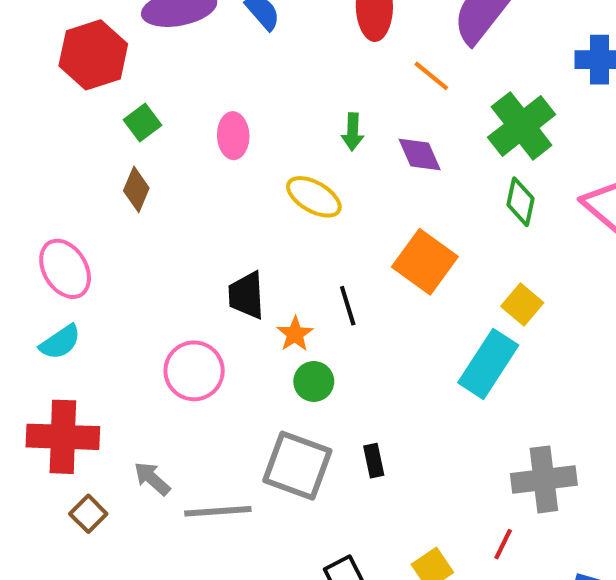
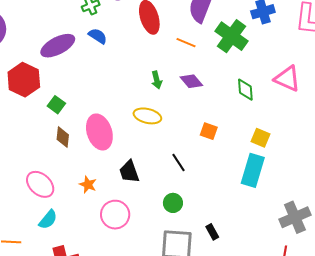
green cross: (522, 126) -> (232, 36), moved
pink ellipse: (233, 136) -> (99, 132), moved, size x1.6
orange square: (425, 262) -> (209, 131), size x0.6
orange star: (295, 334) -> (88, 185), moved

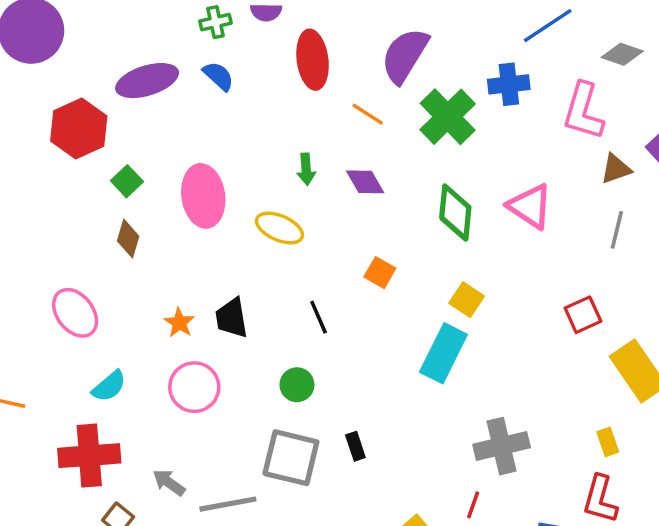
green diamond: (245, 90) -> (455, 212), size x1.4
pink ellipse: (99, 132) -> (203, 196), moved
orange star: (88, 185) -> (179, 323), moved
cyan semicircle: (48, 220) -> (109, 386), moved

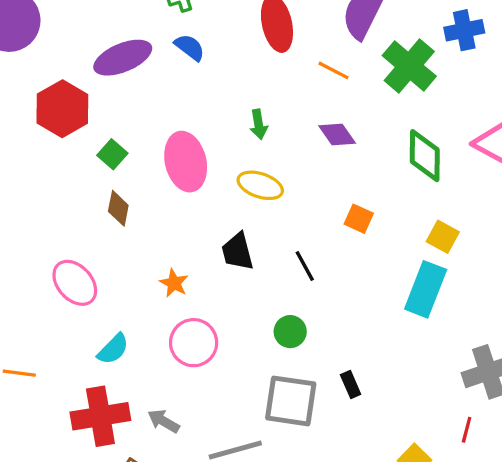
green arrow: (306, 169) -> (259, 124), moved
black trapezoid: (232, 318) -> (237, 252), moved
gray arrow: (169, 483) -> (164, 421), moved

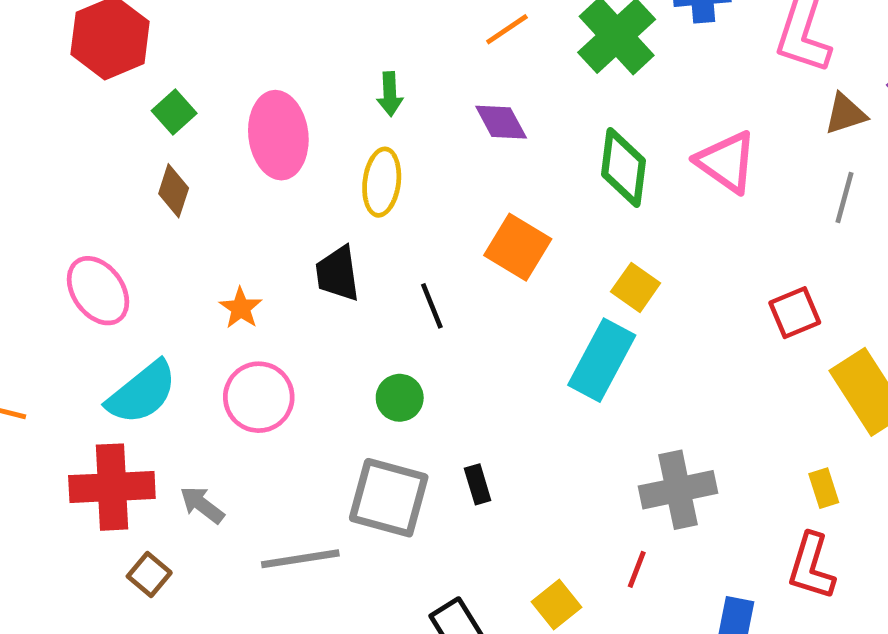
orange line: (334, 70) -> (507, 29), turned -68
yellow ellipse: (260, 185) -> (382, 182), turned 72
orange square: (359, 219) -> (518, 247), size x1.5
cyan semicircle: (113, 349) -> (142, 393), size x1.5

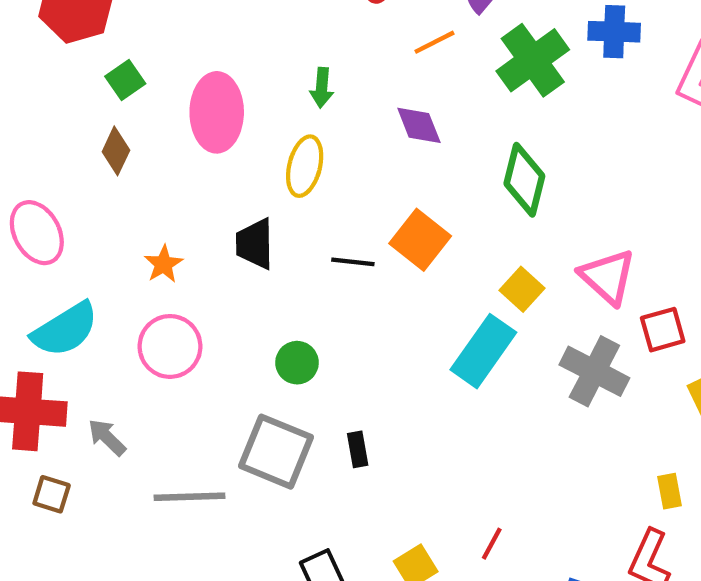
pink triangle: (726, 162) -> (608, 277), moved
black line: (432, 306) -> (353, 262), moved, turned -69
gray cross: (678, 490) -> (594, 371), moved, turned 32
brown square: (149, 574) -> (52, 494), turned -30

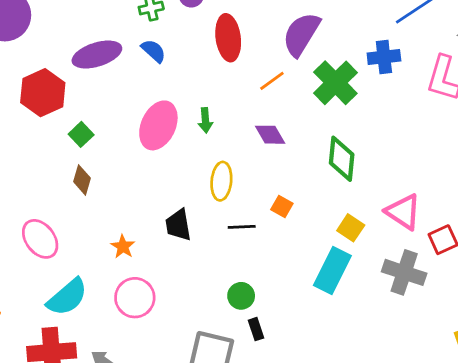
pink ellipse: (217, 112) -> (158, 125), moved, turned 33
yellow ellipse: (305, 166) -> (221, 181), moved
orange square: (420, 240) -> (282, 207), size x0.6
green circle: (297, 363) -> (241, 296), moved
black rectangle: (358, 449) -> (256, 329), moved

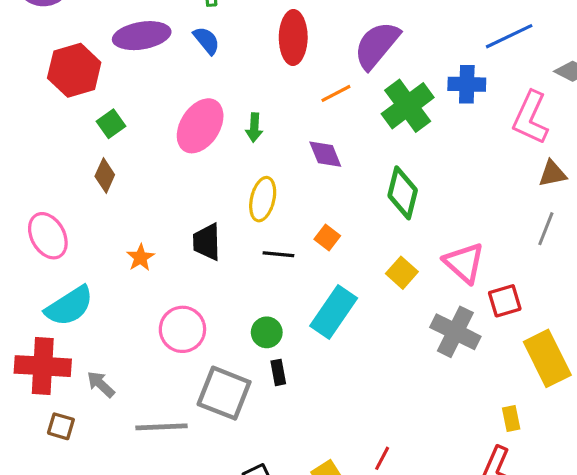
cyan rectangle: (332, 270) -> (334, 312), moved
pink circle: (135, 298) -> (182, 329), moved

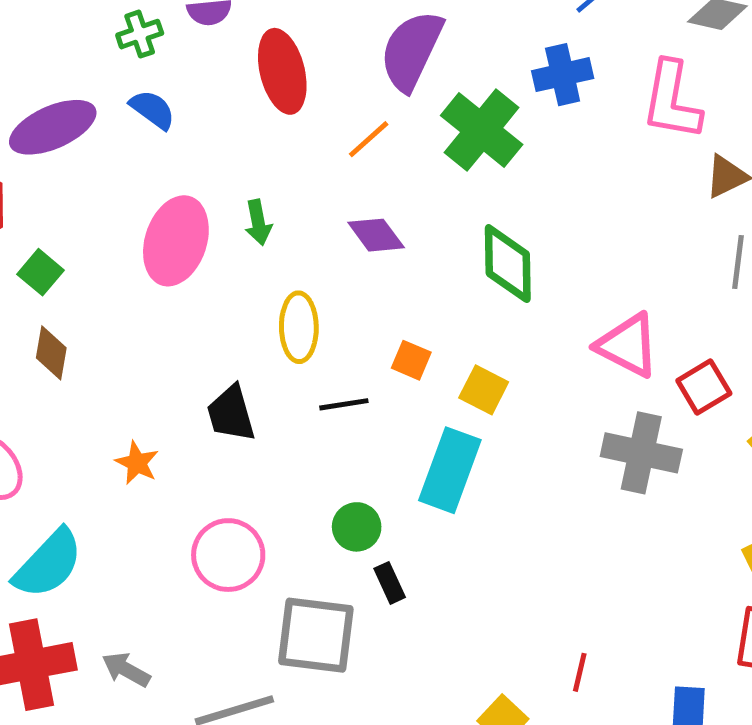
yellow square: (402, 273) -> (484, 390), moved

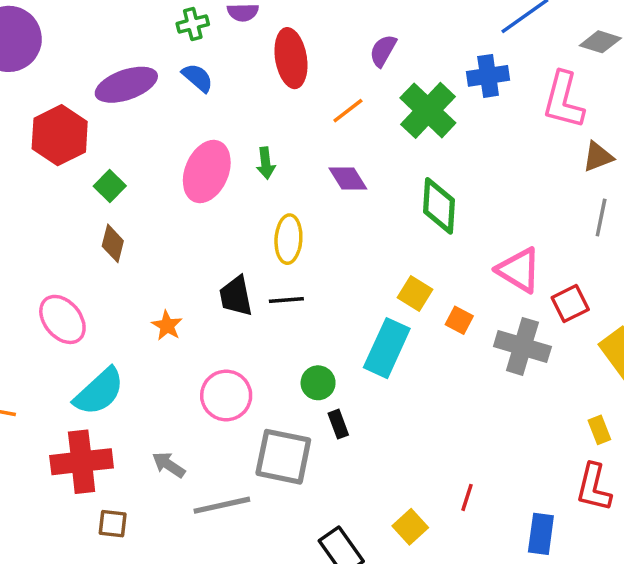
purple semicircle: (411, 51) -> (383, 51), size x0.6
orange square: (411, 360) -> (459, 320), moved
black line: (344, 404) -> (286, 300), moved
gray arrow: (126, 670) -> (169, 465), moved

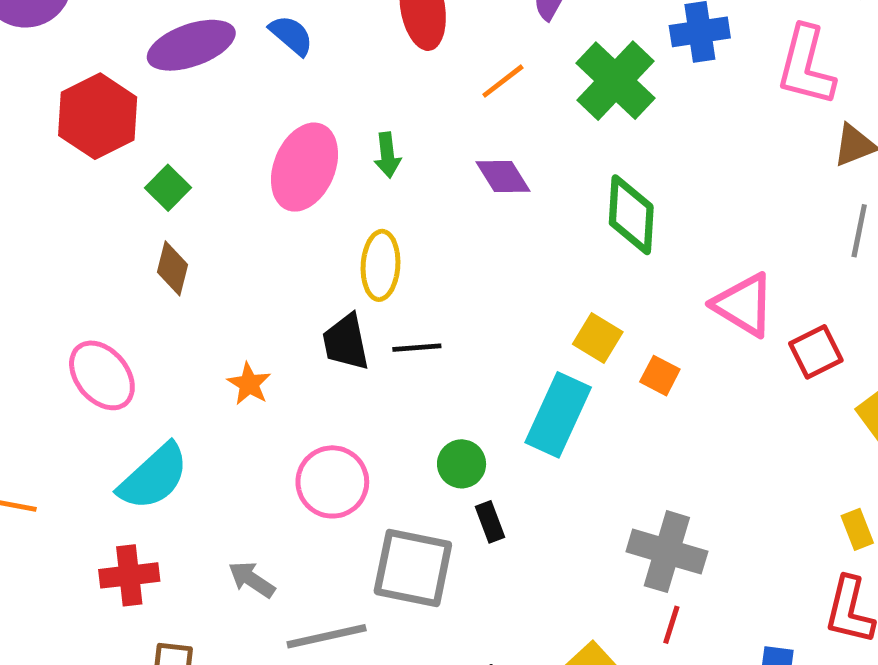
yellow ellipse: (288, 239) -> (380, 265), moved
gray cross: (522, 346) -> (667, 552), moved
red cross: (82, 462) -> (129, 575), size x0.7

